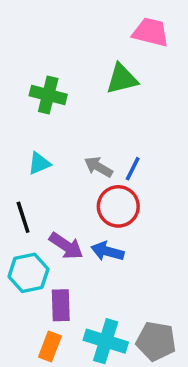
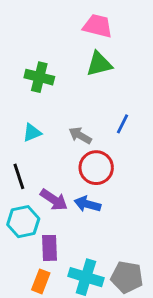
pink trapezoid: (151, 32) -> (98, 26), moved
blue line: (133, 169) -> (122, 124), moved

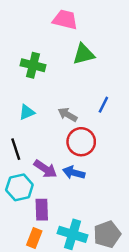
pink trapezoid: (98, 26) -> (65, 20), moved
gray pentagon: (127, 277) -> (107, 234), turned -30

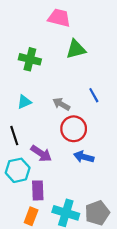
blue line: (103, 105) -> (94, 95), turned -56
blue arrow: (74, 173) -> (84, 157), moved

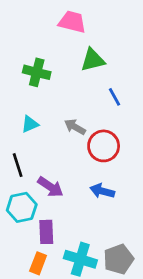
blue line: (94, 95) -> (114, 97), moved
red circle: (74, 129) -> (104, 146), moved

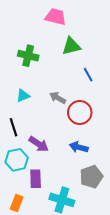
gray pentagon: (119, 259) -> (91, 177), moved
orange rectangle: (38, 263) -> (17, 203), moved

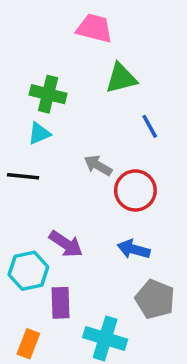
cyan triangle: (23, 96) -> (39, 133), moved
black line: (13, 127) -> (23, 176), moved, turned -66
gray pentagon: (91, 177) -> (155, 299), turned -30

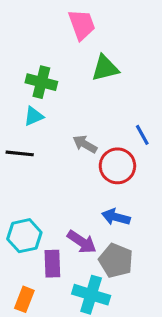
pink trapezoid: (94, 28) -> (82, 25), turned 56
blue line: (150, 126) -> (142, 135), moved
purple arrow: (66, 244) -> (82, 242), moved
gray pentagon: (155, 299) -> (116, 261), moved

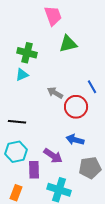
black line: (20, 153) -> (17, 122), moved
gray pentagon: (116, 261) -> (90, 168), moved, turned -30

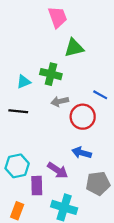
green cross: (27, 53) -> (51, 74), moved
blue line: (92, 87) -> (100, 95), turned -32
gray arrow: (55, 93) -> (60, 101), turned -42
black line: (17, 122) -> (18, 111), moved

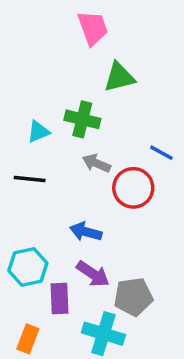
gray arrow: (60, 101) -> (96, 163), turned 35
blue arrow: (82, 153) -> (86, 232), moved
gray pentagon: (98, 183) -> (133, 297), moved

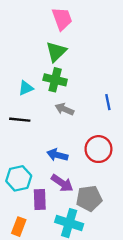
green triangle: (119, 77) -> (56, 52), moved, turned -30
blue line: (161, 153) -> (108, 102), turned 49
red circle: (133, 188) -> (98, 149), moved

